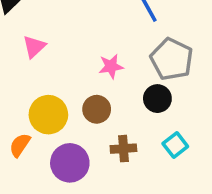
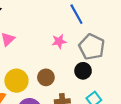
pink star: (111, 66) -> (59, 41), moved

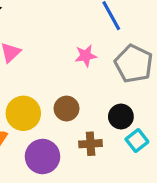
black circle: (83, 71) -> (121, 117), moved

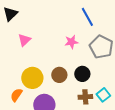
black circle: (121, 117) -> (82, 74), moved
brown cross: (91, 144) -> (85, 97), moved

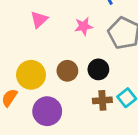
pink triangle: (24, 40) -> (39, 20), moved

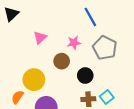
brown circle: (67, 71) -> (62, 61), moved

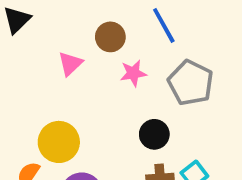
brown circle: (62, 61) -> (110, 37), moved

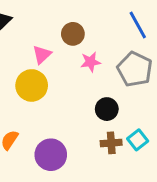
blue line: (164, 25) -> (138, 25), moved
yellow circle: (59, 142) -> (32, 85), moved

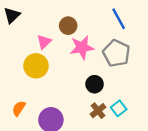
pink star: (91, 62) -> (82, 47), size x1.5
brown cross: (111, 143) -> (98, 111), turned -35

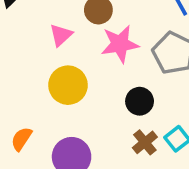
yellow circle: (36, 66) -> (68, 85), moved

